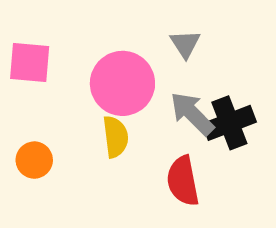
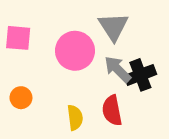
gray triangle: (185, 44) -> (113, 27), size x1.6
yellow semicircle: (116, 137) -> (75, 118), moved

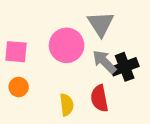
pink square: (18, 38) -> (16, 52), moved

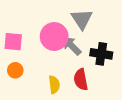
gray arrow: (104, 62) -> (72, 46), moved
black cross: (125, 67) -> (101, 54), turned 30

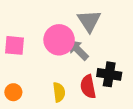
black cross: (101, 54) -> (109, 74), moved
orange circle: (15, 70) -> (13, 92), moved

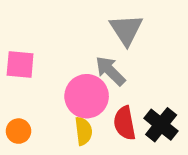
pink circle: (59, 40) -> (87, 96), moved
black cross: (109, 74) -> (161, 125), moved, turned 30

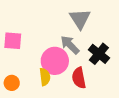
black cross: (161, 125) -> (99, 54), moved
yellow semicircle: (83, 131) -> (45, 77), moved

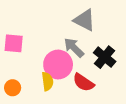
gray triangle: (80, 19) -> (84, 20), turned -30
red semicircle: (79, 78) -> (83, 82), turned -45

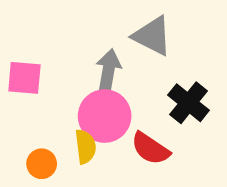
gray arrow: (74, 48) -> (108, 70), moved, turned 55
orange circle: (13, 88) -> (42, 164), moved

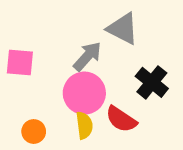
gray arrow: (108, 70) -> (87, 56), turned 32
yellow semicircle: (85, 147) -> (84, 125), moved

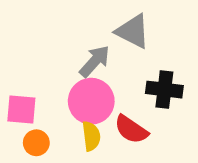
pink square: (20, 62) -> (21, 109), moved
black cross: (152, 82) -> (164, 90), turned -32

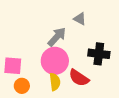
gray triangle: (133, 31) -> (80, 19), size x0.6

